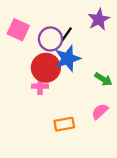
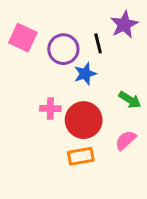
black line: (67, 34) -> (98, 43), moved, turned -49
blue star: (68, 59) -> (85, 74), size x0.7
red circle: (46, 68) -> (84, 120), moved

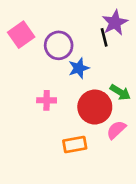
pink square: (23, 38) -> (21, 35), turned 30
black line: (98, 43) -> (104, 37), moved
red circle: (84, 120) -> (95, 107), moved

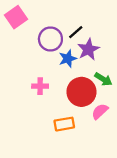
purple star: (115, 23) -> (88, 49), moved
pink square: (21, 35) -> (16, 17), moved
black line: (104, 37) -> (76, 32), moved, turned 63

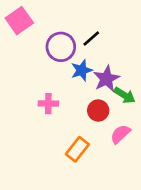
purple star: (88, 49) -> (106, 79), moved
red circle: (81, 92) -> (98, 111), size x0.6
orange rectangle: (64, 124) -> (77, 149), turned -42

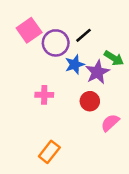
pink square: (19, 21) -> (29, 30), moved
green arrow: (124, 95) -> (114, 58), moved
orange rectangle: (77, 149) -> (49, 152), moved

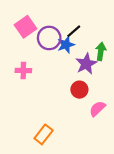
green arrow: (114, 58) -> (101, 51), turned -114
blue star: (75, 64) -> (66, 45), moved
pink cross: (44, 95) -> (23, 70), moved

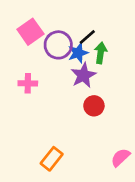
green arrow: (101, 51) -> (101, 53), moved
purple star: (86, 64) -> (83, 75), moved
pink semicircle: (97, 109) -> (120, 157), moved

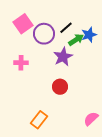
blue star: (78, 53) -> (89, 35), moved
green arrow: (101, 53) -> (76, 40), turned 49
red circle: (94, 106) -> (60, 87), moved

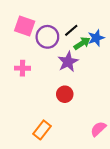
pink square: (23, 24) -> (25, 26), turned -36

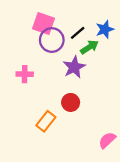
pink square: (25, 26) -> (44, 24), moved
blue star: (96, 38) -> (105, 29), moved
orange rectangle: (42, 130) -> (46, 121), moved

